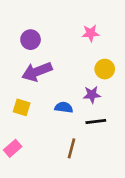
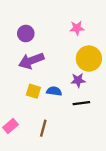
yellow circle: (105, 69) -> (89, 59), size x1.5
yellow square: (22, 107) -> (33, 91), moved
brown line: (71, 148) -> (43, 128), moved

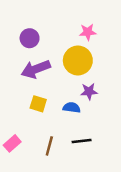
yellow circle: (89, 59) -> (78, 60), moved
blue semicircle: (54, 91) -> (72, 108), moved
black line: (81, 103) -> (82, 141), moved

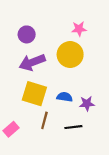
purple star: (89, 91) -> (87, 104), moved
yellow square: (38, 104) -> (34, 94), size x1.6
brown line: (49, 146) -> (44, 120), moved

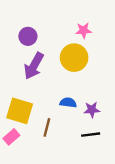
purple arrow: (32, 62) -> (34, 66), turned -40
yellow square: (34, 94) -> (20, 111), moved
black line: (73, 127) -> (91, 135), moved

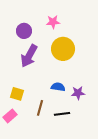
pink star: (84, 30) -> (53, 22), moved
yellow square: (20, 111) -> (17, 94), size x0.6
black line: (91, 135) -> (62, 114), moved

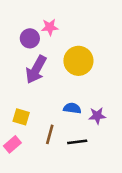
pink star: (53, 22) -> (50, 27), moved

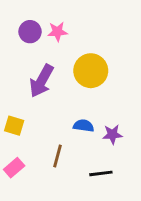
purple circle: (30, 38) -> (30, 32), moved
yellow square: (21, 117) -> (14, 126), moved
black line: (77, 142) -> (101, 173), moved

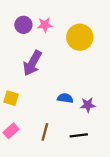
yellow circle: (91, 71) -> (80, 37), moved
brown line: (57, 156) -> (45, 132), moved

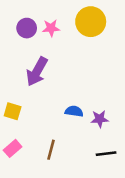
yellow circle: (80, 37) -> (91, 22), moved
black line: (79, 135) -> (106, 154), moved

